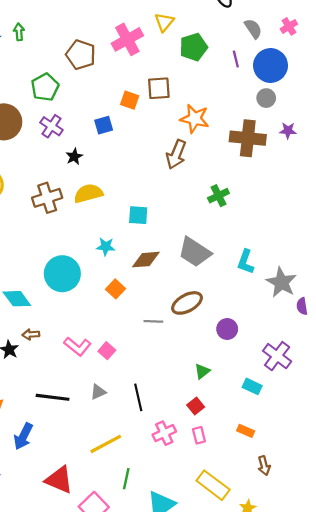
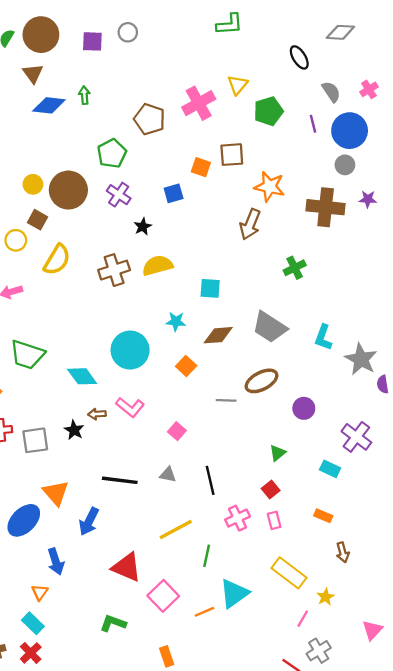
pink L-shape: (78, 346) -> (130, 407), moved
gray triangle: (98, 392) -> (168, 475), turned 35
green line: (126, 479) -> (207, 556), moved

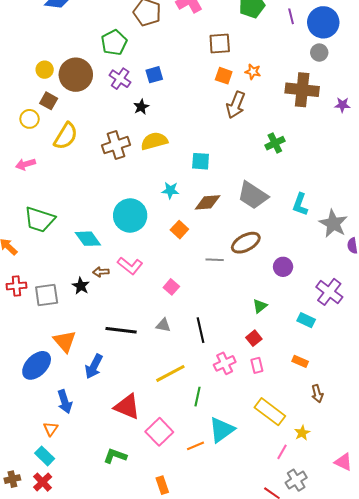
orange square: (201, 167) -> (224, 76), moved
orange star: (270, 187) -> (253, 72), size x0.6
blue square: (174, 193) -> (154, 75), moved
purple star: (368, 199) -> (342, 105), moved
pink triangle: (372, 630) -> (343, 462), turned -48

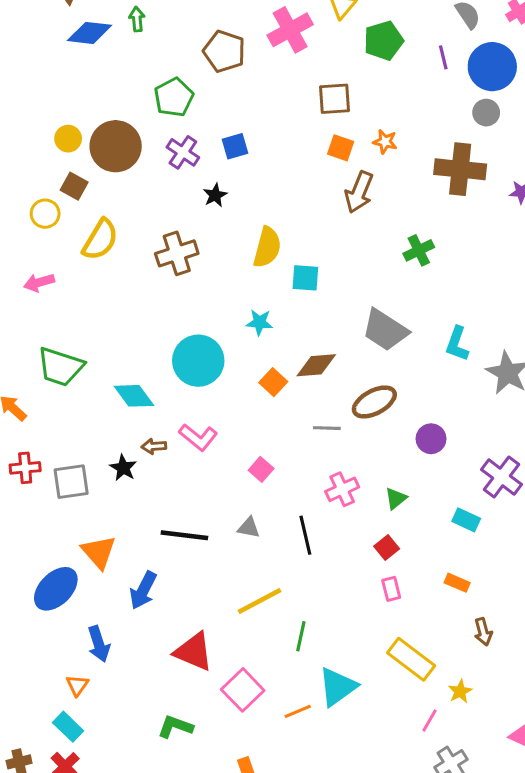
yellow semicircle: (154, 141) -> (267, 247), moved, turned 120
brown diamond: (208, 202) -> (316, 365), moved
pink cross: (225, 363) -> (342, 489), moved

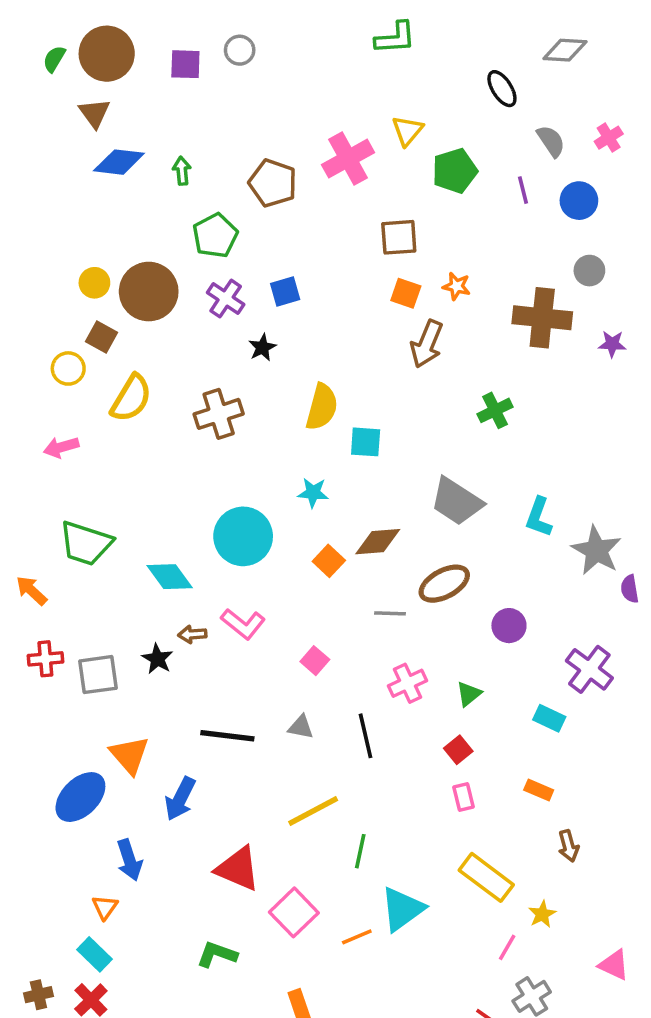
green arrow: (137, 19) -> (182, 171), moved
blue circle: (492, 67) -> (579, 201), size x0.7
gray circle: (486, 113) -> (589, 271), moved

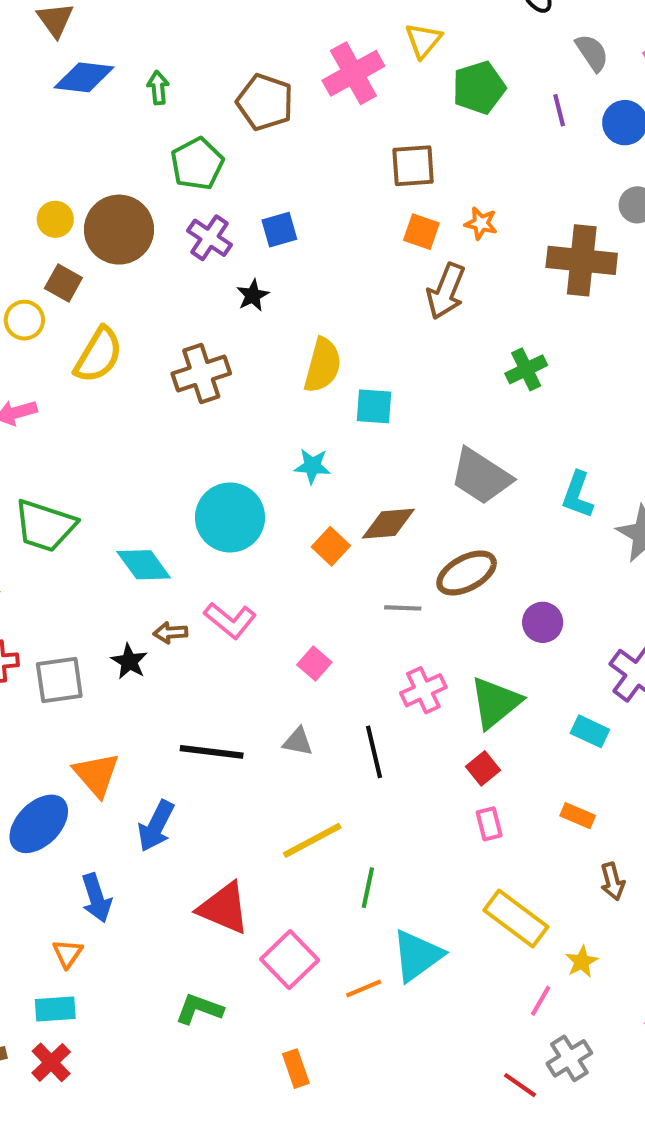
green triangle: (469, 694) -> (495, 703), size x1.8
cyan rectangle: (94, 954) -> (55, 1009), turned -48

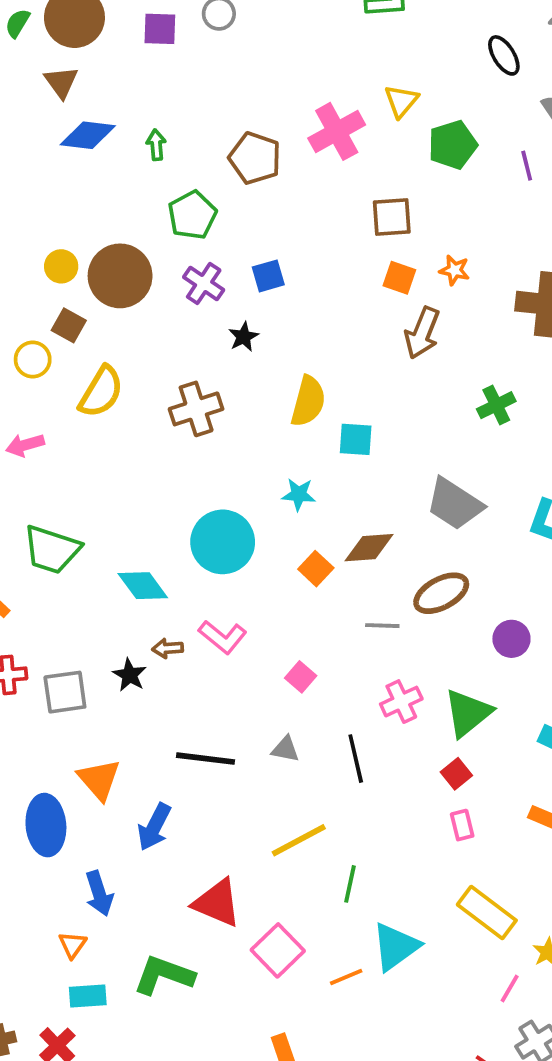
blue ellipse: (39, 824) -> (46, 825), turned -50
cyan rectangle: (55, 1009) -> (88, 996), moved
green L-shape: (199, 1009) -> (164, 975), moved, size x1.4

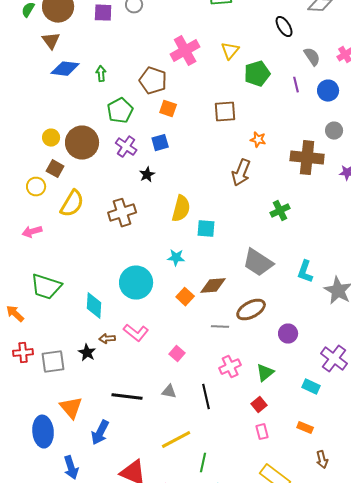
pink cross: (337, 131) -> (185, 51), moved
orange square: (399, 278) -> (168, 109), moved
cyan diamond: (143, 586) -> (94, 306), turned 40
green triangle: (468, 713) -> (265, 373), size x0.7

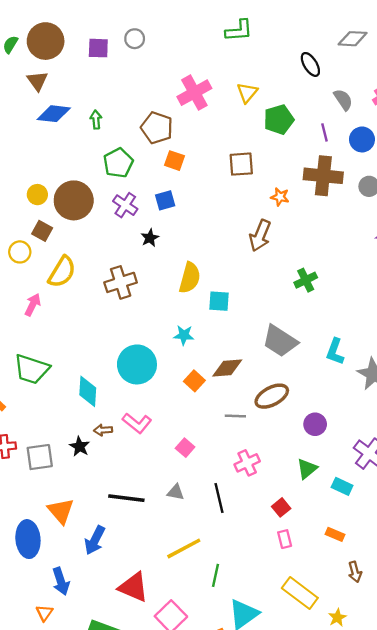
brown cross: (307, 158) -> (323, 176), moved
pink arrow: (32, 232) -> (33, 305), moved, turned 132
green triangle: (265, 373) -> (307, 469), moved

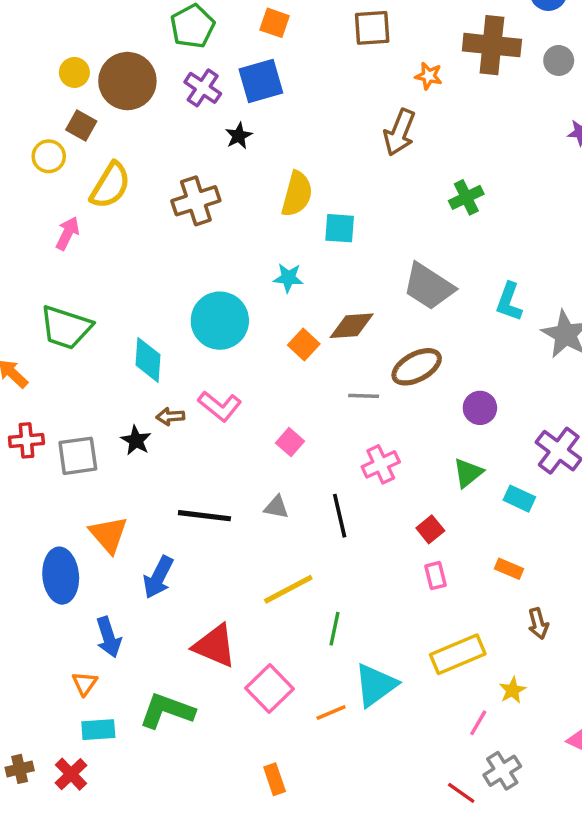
blue square: (165, 200) -> (261, 81), size x1.5
yellow rectangle: (300, 593) -> (458, 654), turned -60

